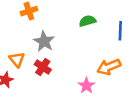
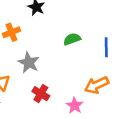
red cross: (43, 67) -> (41, 94), moved

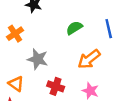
orange arrow: (96, 85) -> (89, 59), moved

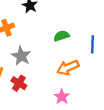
red cross: (56, 86) -> (19, 83), moved

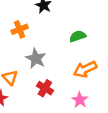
red cross: (19, 83) -> (45, 88), moved

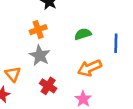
orange cross: (20, 29) -> (38, 30), moved

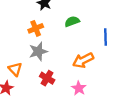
green semicircle: (83, 34) -> (72, 21), moved
gray star: (40, 55) -> (38, 51), turned 30

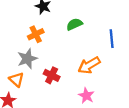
gray star: (38, 51) -> (27, 59), moved
red cross: (47, 78) -> (52, 75), moved

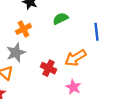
red cross: (52, 75) -> (48, 68), moved

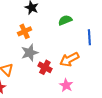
green semicircle: (61, 19) -> (65, 20), moved
gray star: (16, 53) -> (30, 53), moved

